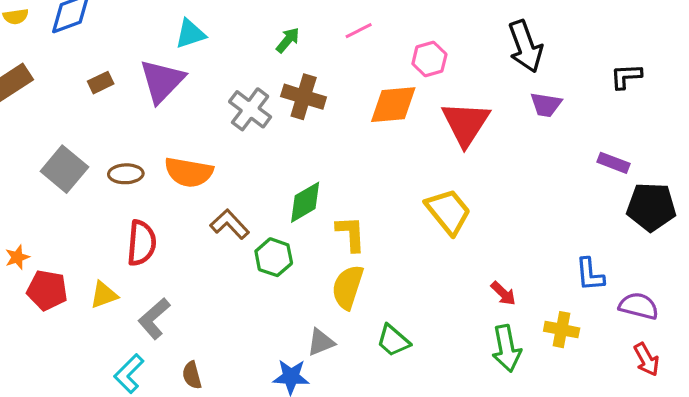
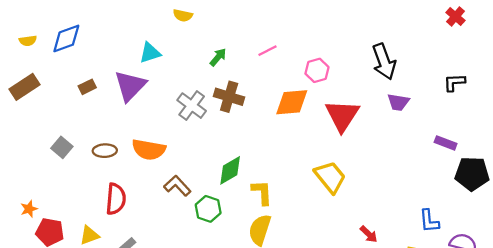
gray square: (64, 169) -> (62, 147), size x0.7

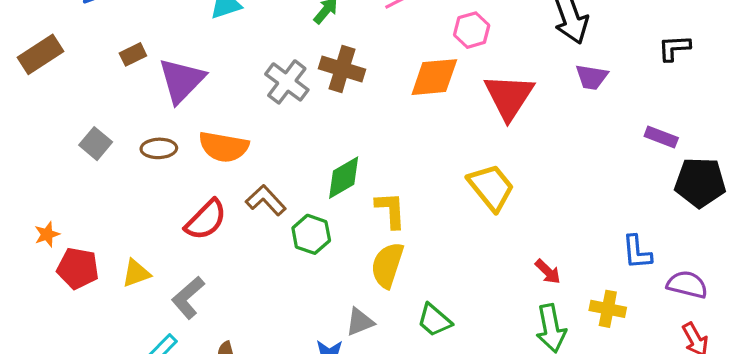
purple triangle: (130, 86) -> (182, 80), moved
red semicircle: (116, 199) -> (206, 220), moved, turned 40

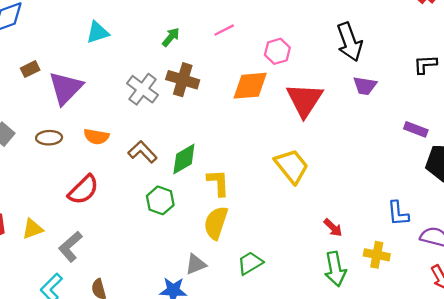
orange semicircle: (224, 147) -> (96, 137), size x0.7
brown L-shape: (266, 200) -> (142, 152), moved
green trapezoid: (434, 320) -> (250, 263), turned 108

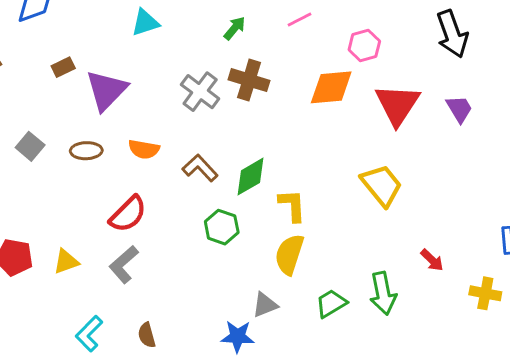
purple trapezoid: (365, 86) -> (459, 109), moved, turned -130
gray L-shape: (70, 247) -> (124, 264), moved
green arrow: (335, 269) -> (383, 293), moved

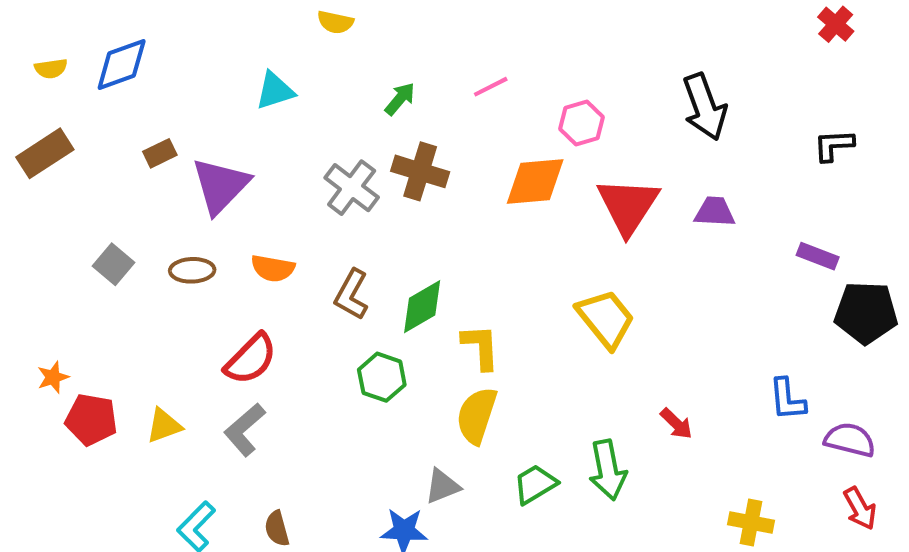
purple trapezoid: (459, 109) -> (715, 212), turned -56
brown L-shape: (200, 168) -> (352, 295), turned -108
yellow cross: (485, 293) -> (751, 522), moved

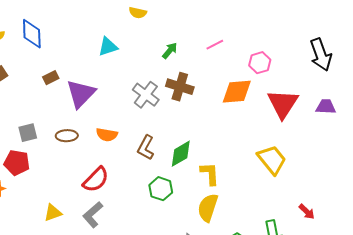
blue diamond: (122, 65) -> (32, 34), turned -72
gray square: (113, 264) -> (28, 133), turned 36
red pentagon: (91, 420) -> (17, 163), moved

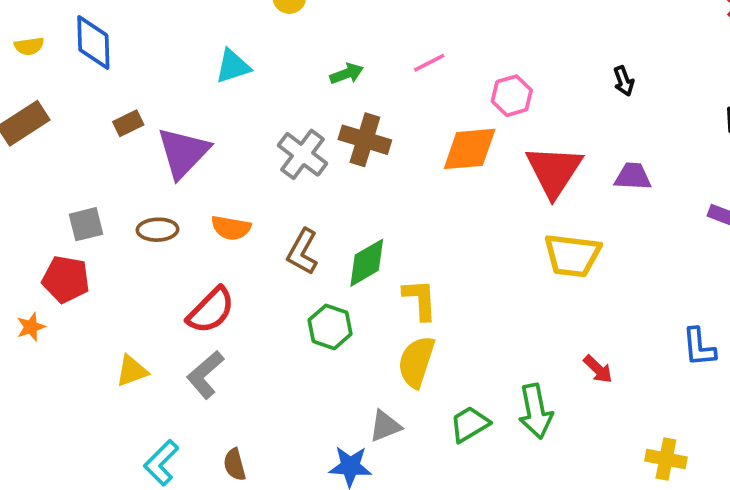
green arrow: (170, 51) -> (347, 74), turned 30
black arrow: (321, 55) -> (624, 81), size x0.5
yellow trapezoid: (272, 160) -> (572, 255), moved, turned 136

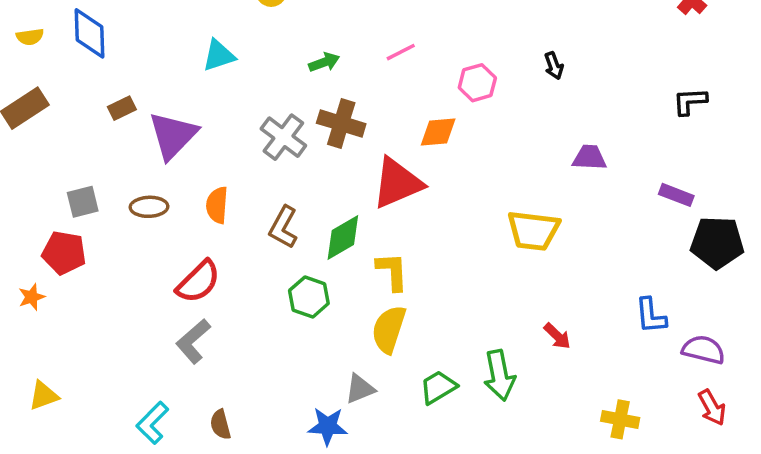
black arrow: (624, 81) -> (554, 66), moved
orange diamond: (470, 149) -> (438, 132), size x0.7
red triangle: (554, 171) -> (397, 183), moved, turned 34
orange semicircle: (231, 228) -> (217, 205), turned 84
yellow triangle: (132, 371) -> (44, 396), moved

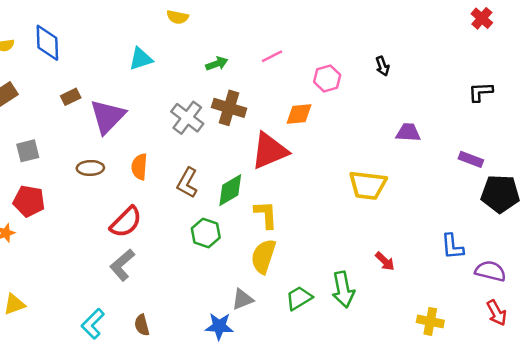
gray square: (83, 202) -> (28, 151), moved

